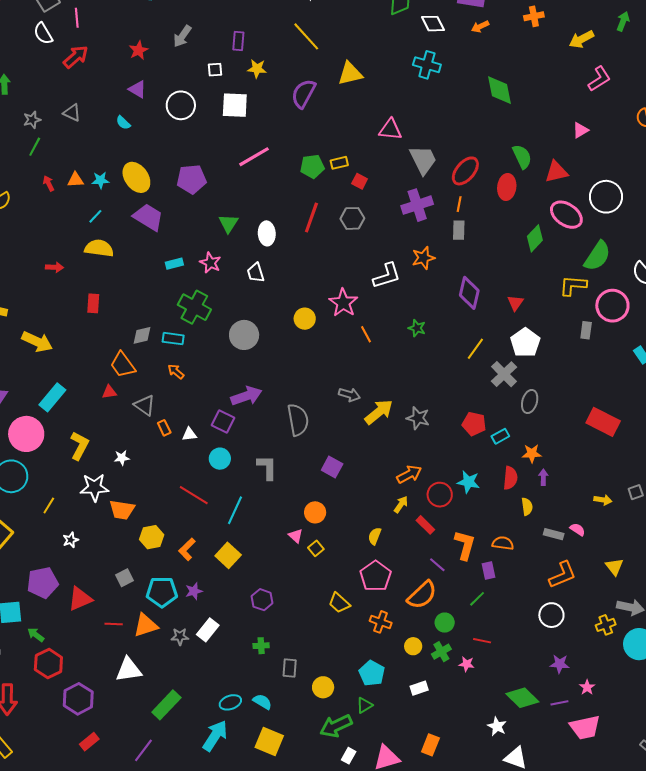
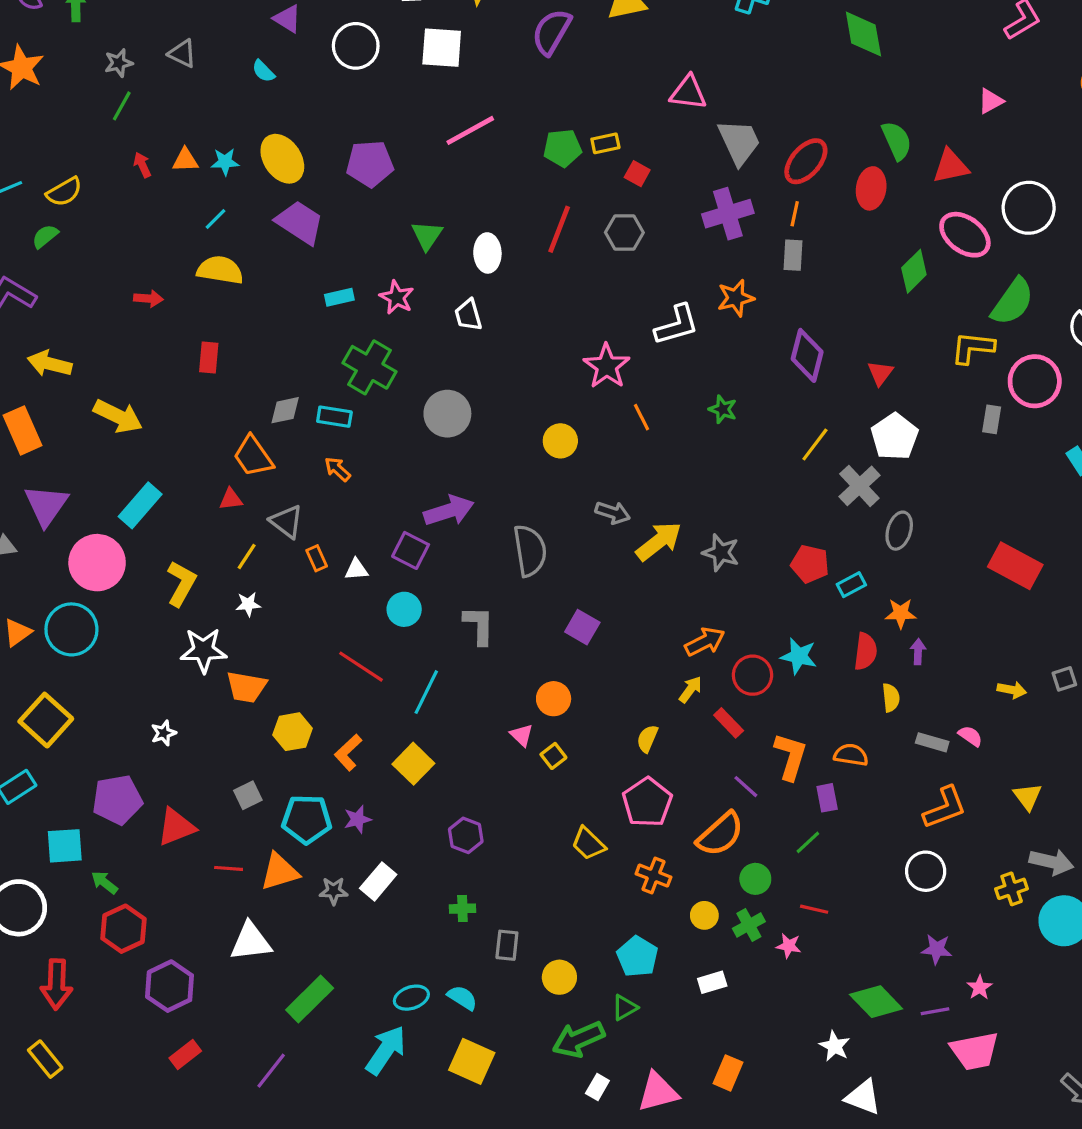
yellow circle: (305, 319) -> (560, 441), moved
yellow line: (49, 505) -> (247, 557), moved

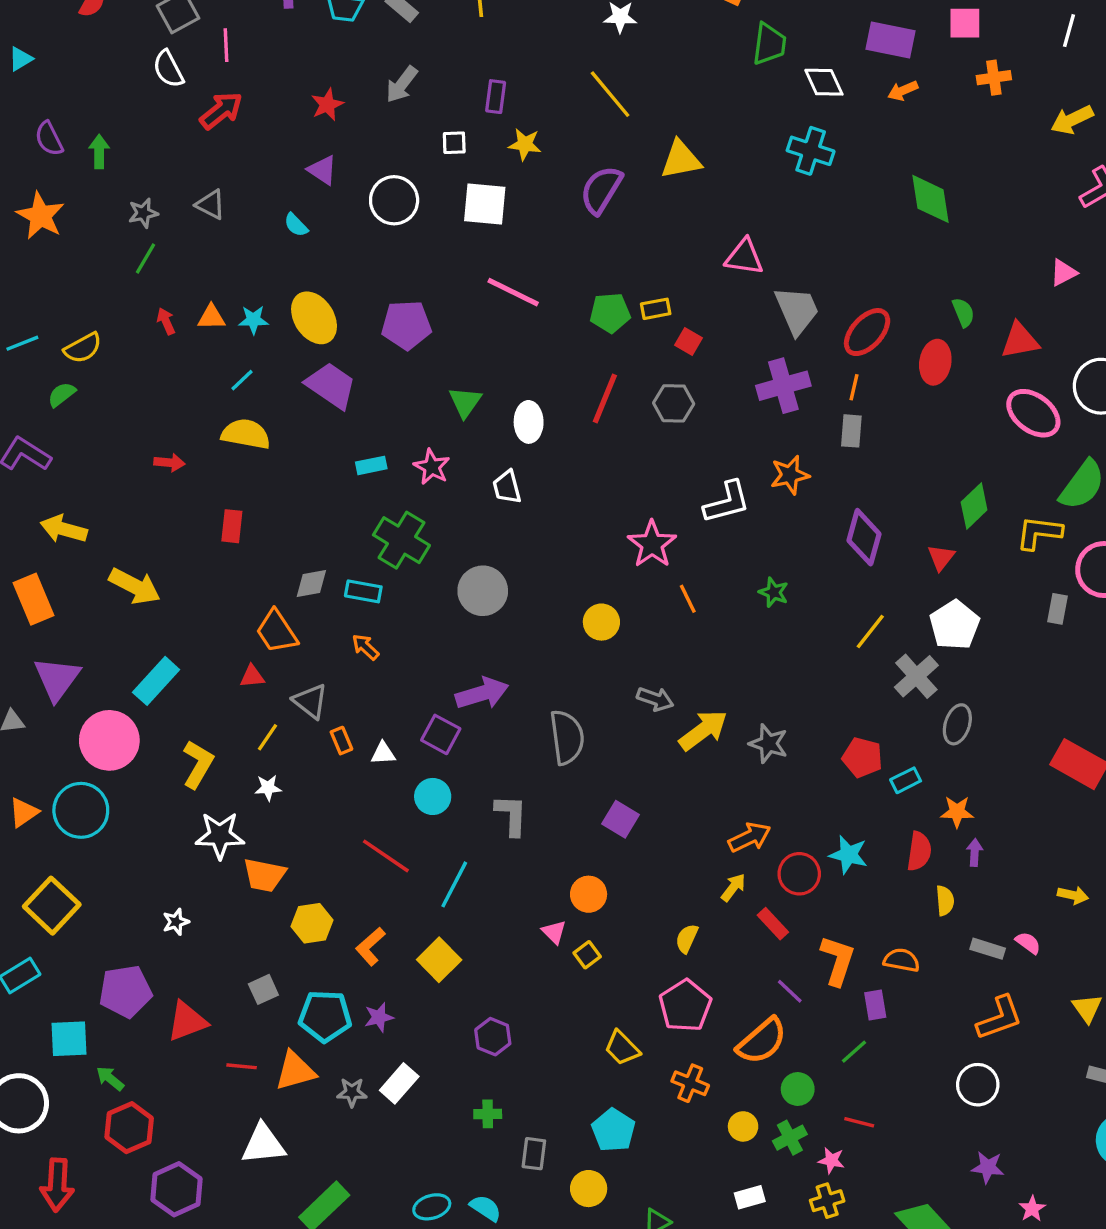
pink line: (470, 130) -> (513, 292), turned 54
green semicircle: (897, 141) -> (963, 312), size x0.7
green diamond: (914, 271) -> (974, 506), moved
yellow cross: (1012, 889) -> (827, 1201), moved
cyan pentagon: (637, 957) -> (613, 1130), moved

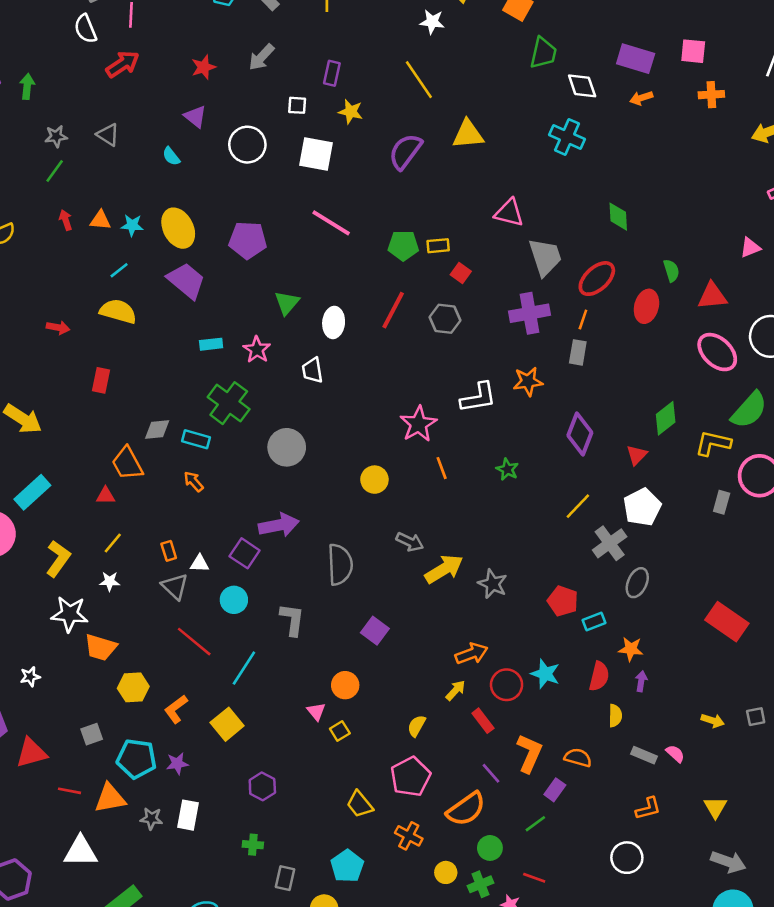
green diamond: (931, 199) -> (618, 217), moved, size x0.7
gray triangle: (310, 701) -> (175, 586), moved
purple rectangle: (875, 1005) -> (555, 790), turned 40
orange L-shape: (999, 1018) -> (648, 808), size x0.7
white rectangle: (399, 1083) -> (188, 815), turned -36

